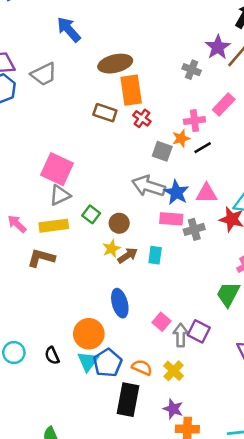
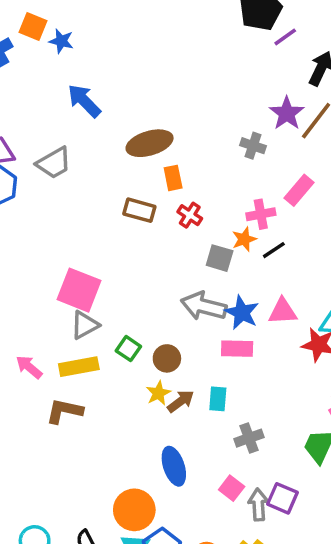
orange rectangle: (131, 90) -> (173, 178), size x0.6
gray cross: (194, 229) -> (249, 438), moved

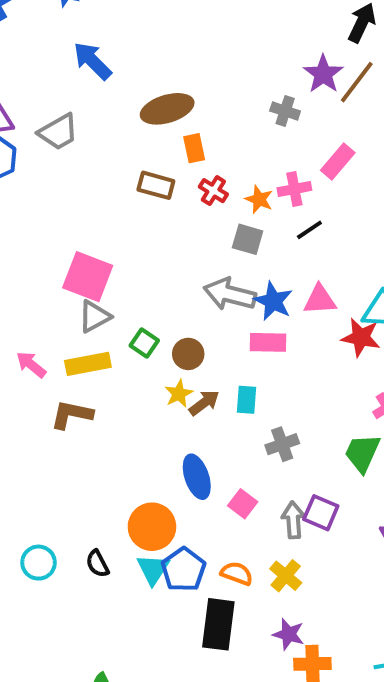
orange star: (244, 239) -> (259, 199), moved, turned -30
pink square: (232, 488) -> (243, 504), moved

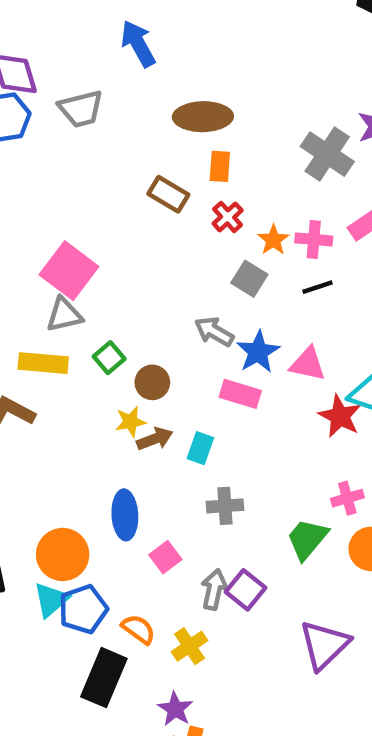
gray cross: (285, 111) -> (327, 154), size x1.6
gray arrow: (230, 294) -> (214, 331), size x0.7

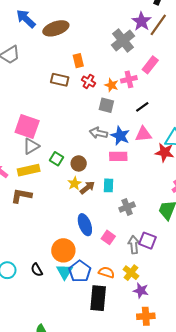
brown ellipse: (203, 117) -> (56, 28), moved
gray cross: (327, 154) -> (123, 41), turned 35
black line: (318, 287) -> (142, 107), moved
purple star: (175, 709) -> (141, 291), moved

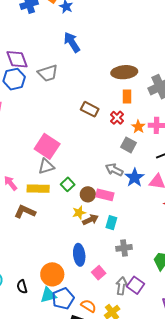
brown ellipse: (56, 28) -> (124, 72), moved
orange rectangle: (78, 61) -> (127, 97), moved
pink rectangle: (118, 156) -> (105, 195), moved
cyan triangle: (65, 272) -> (48, 295), turned 30

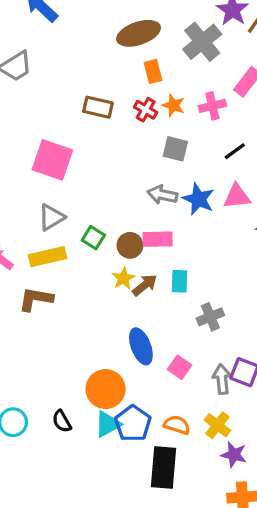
orange star: (138, 127) -> (174, 105), moved
pink square: (47, 146) -> (52, 160), moved

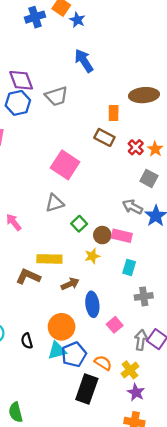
orange rectangle: (153, 71) -> (114, 113), moved
yellow rectangle: (48, 257) -> (49, 259), moved
brown arrow: (145, 285) -> (70, 284), moved
brown L-shape: (36, 299) -> (28, 277), moved

